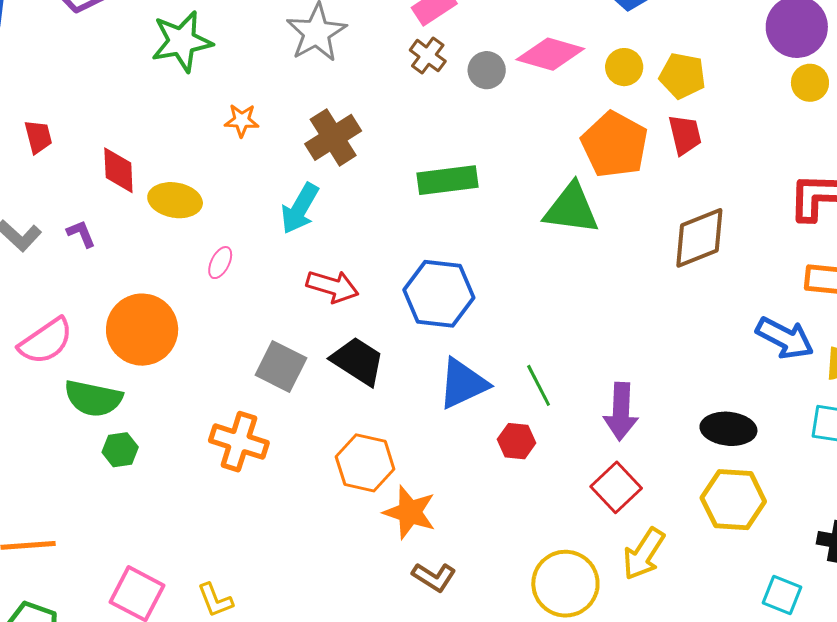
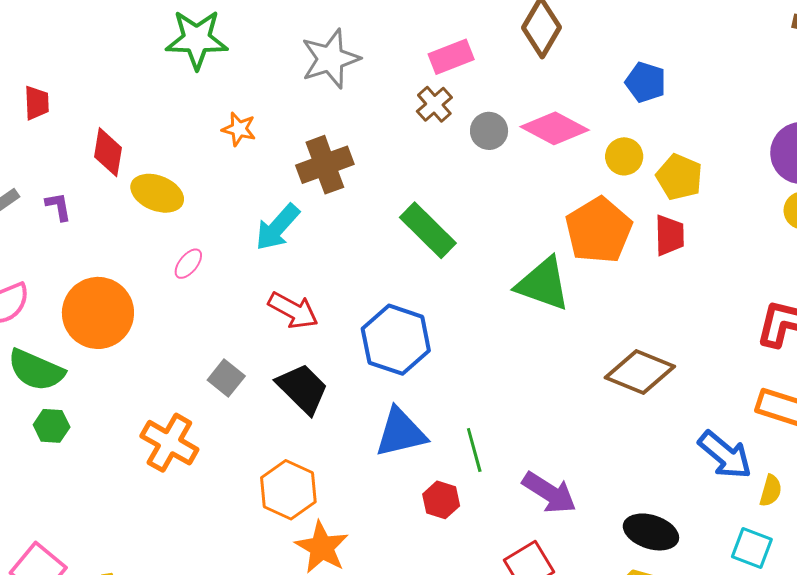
green rectangle: (447, 180) -> (428, 230), turned 40
brown diamond: (699, 238) -> (640, 372), moved, turned 32
gray square: (281, 367) -> (226, 378), size x0.7
purple arrow: (621, 411) -> (549, 493), turned -72

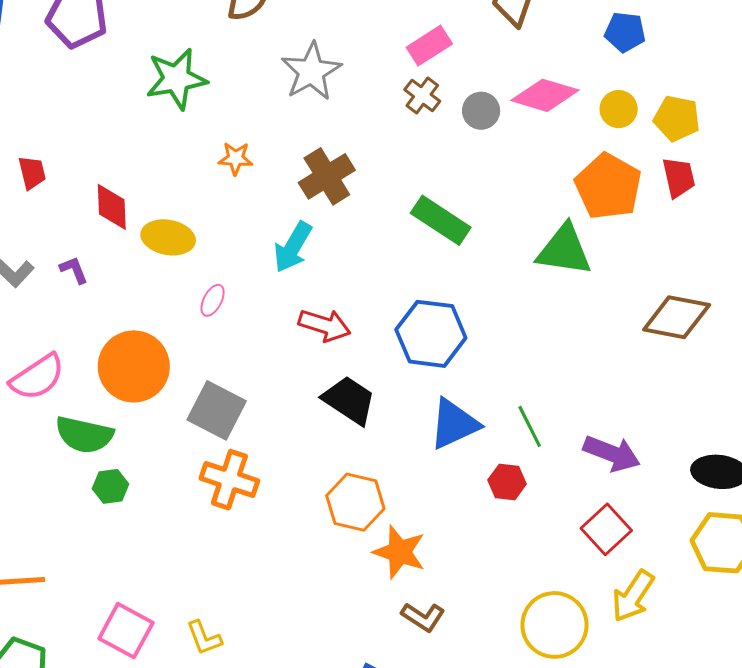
gray square: (226, 378) -> (217, 410), moved, size x1.6

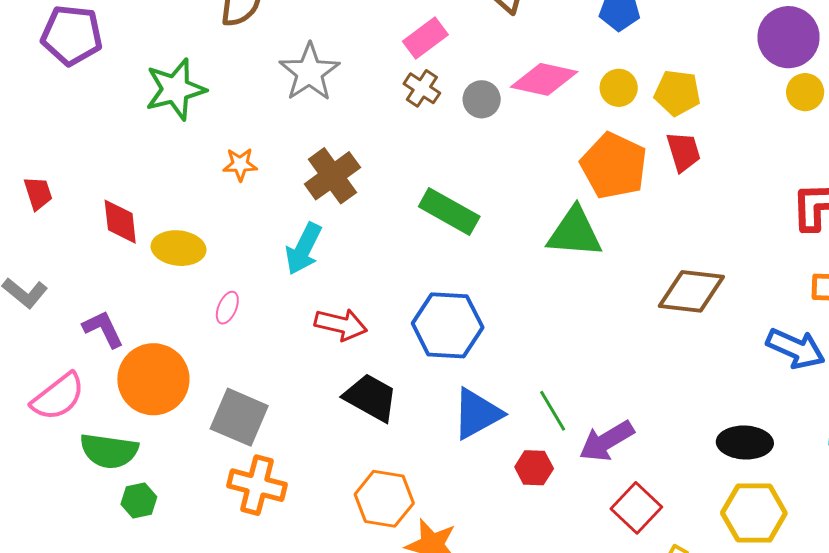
purple L-shape: (74, 270) -> (103, 329), moved, size x1.4
purple arrow: (612, 453) -> (607, 441), moved, turned 132

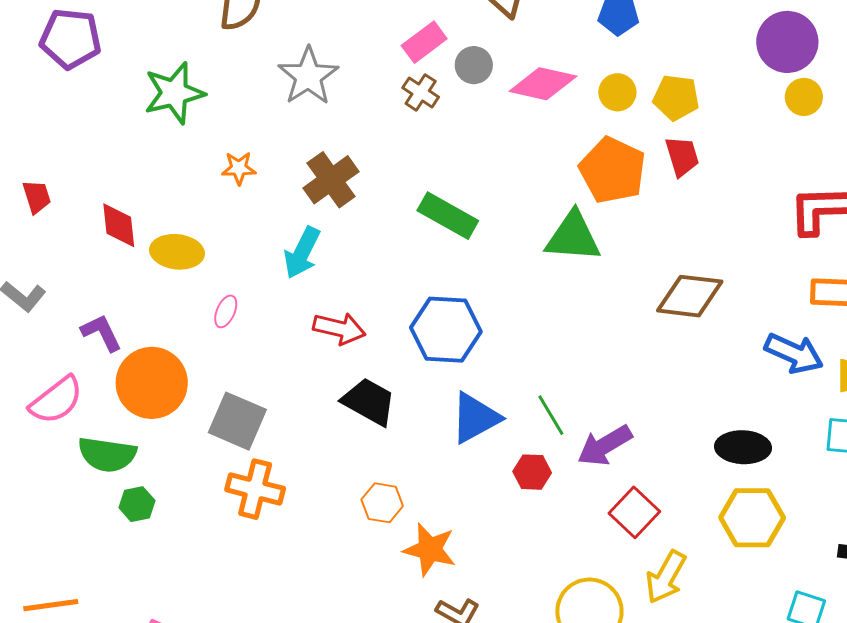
gray circle: (482, 99) -> (474, 65), moved
orange hexagon: (384, 499) -> (382, 503), size x0.7

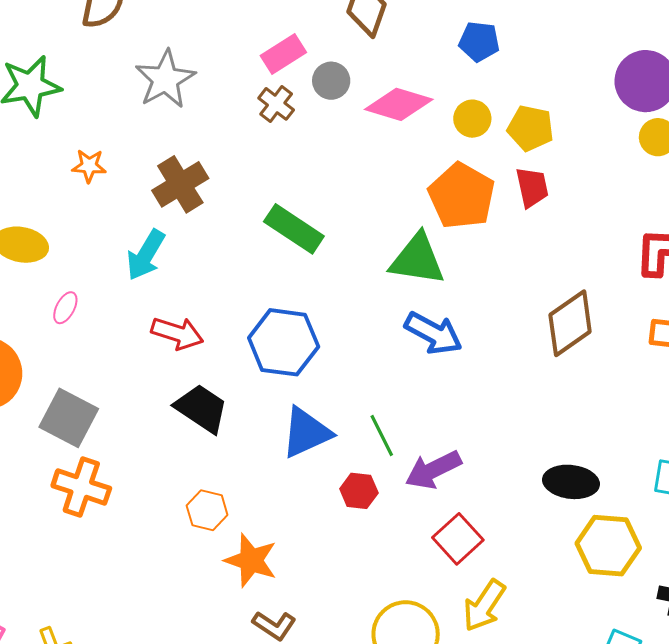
brown diamond: (690, 296) -> (570, 323), moved, turned -46
blue arrow: (794, 353) -> (433, 333), moved
yellow hexagon: (752, 518) -> (608, 546), moved

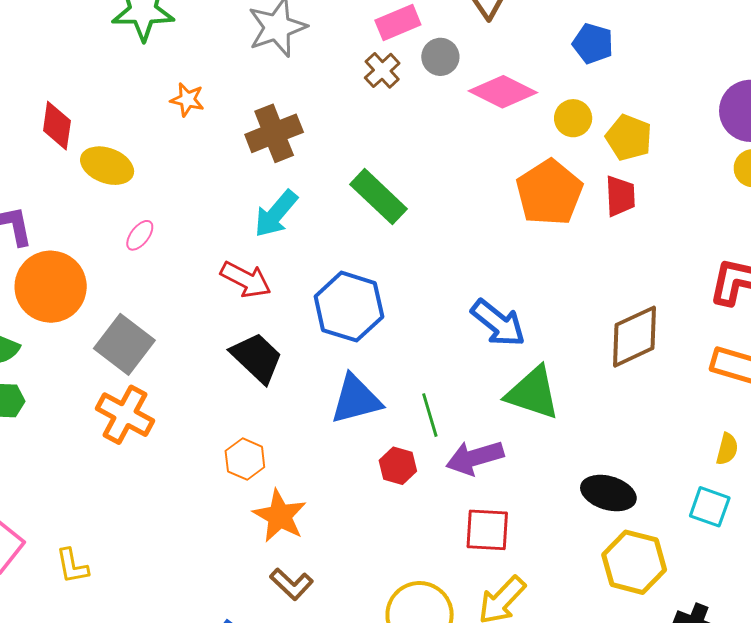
cyan arrow: (146, 255) -> (276, 214), moved
green triangle: (417, 259) -> (533, 393), moved
red square: (458, 539) -> (487, 530), turned 36

